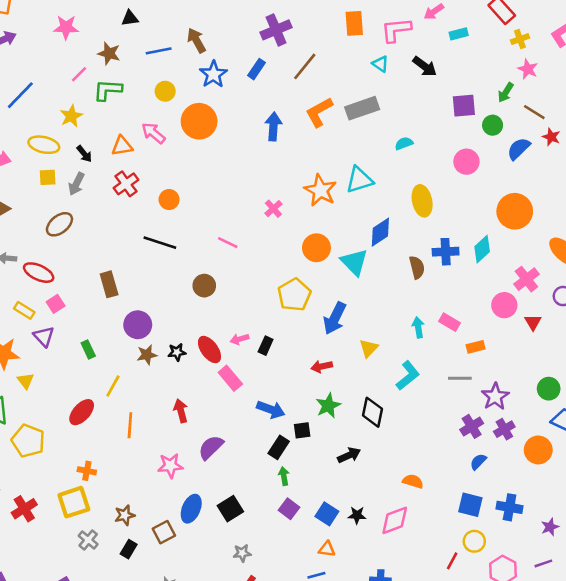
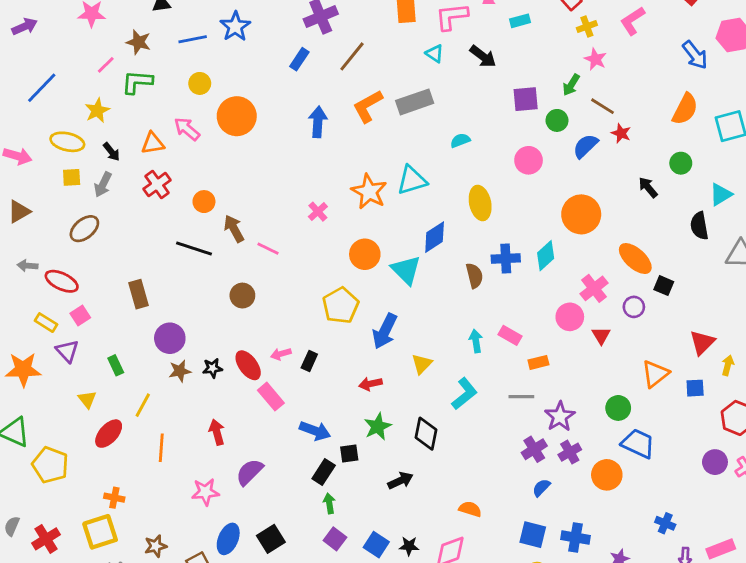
brown arrow: (196, 40) -> (234, 229), moved
blue star: (213, 74) -> (235, 26), moved
yellow triangle: (26, 381) -> (87, 399), moved

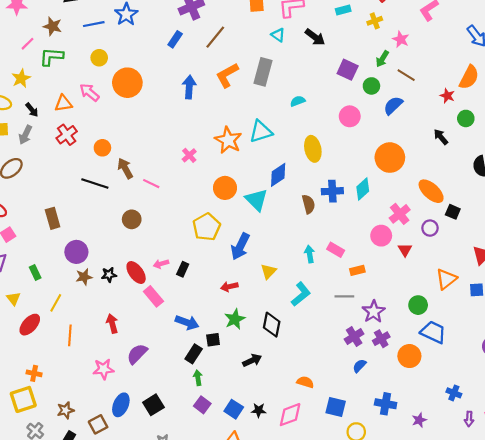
yellow cross: (587, 26) -> (375, 21), moved
purple square: (526, 99) -> (348, 70), turned 30
gray rectangle: (415, 102) -> (263, 72), turned -56
red star: (621, 133) -> (447, 96), moved
blue square: (533, 535) -> (336, 407), moved

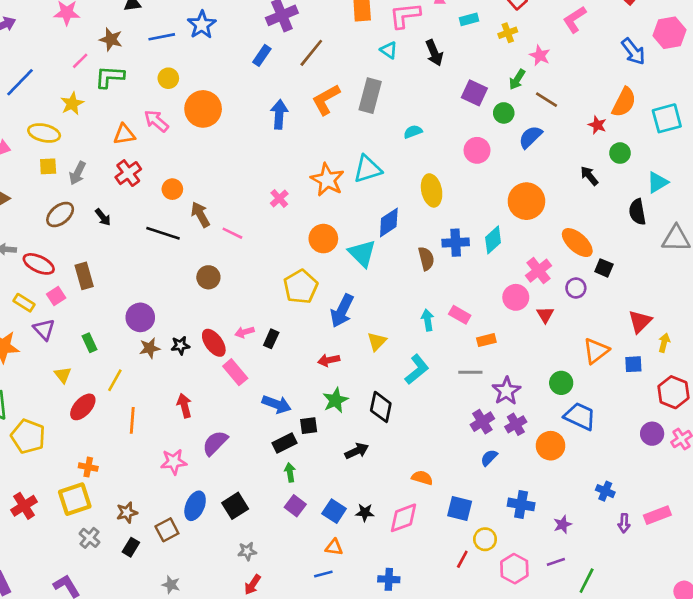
black arrow: (315, 37) -> (434, 53), turned 30
black arrow: (32, 110) -> (103, 217), moved
brown rectangle: (53, 218) -> (84, 276), moved
black rectangle: (194, 354) -> (285, 443), turned 30

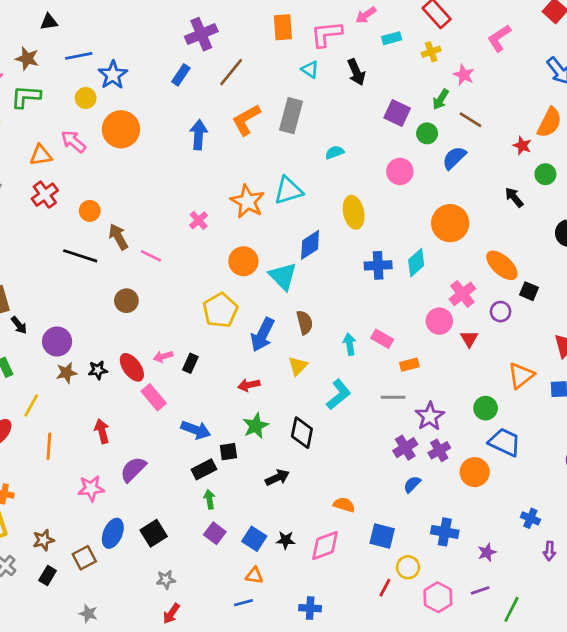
blue star: (202, 25) -> (113, 75), moved
black arrow: (103, 217) -> (19, 325), moved
brown semicircle: (426, 259) -> (305, 322), moved

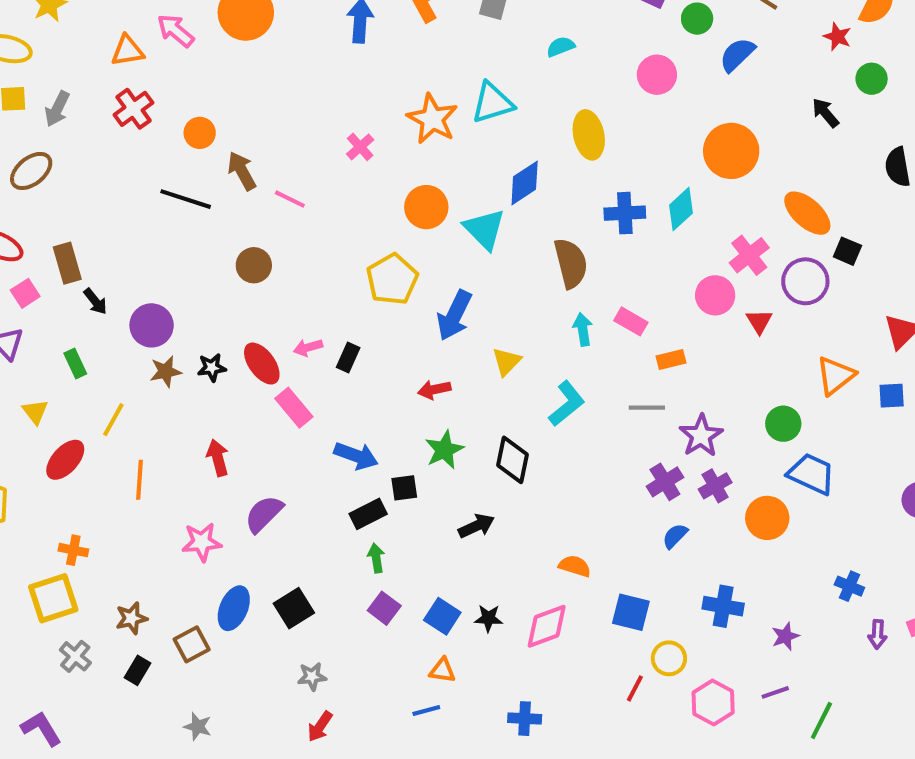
purple circle: (501, 312) -> (805, 281), size x1.5
brown semicircle: (305, 322) -> (571, 263), moved, size x1.4

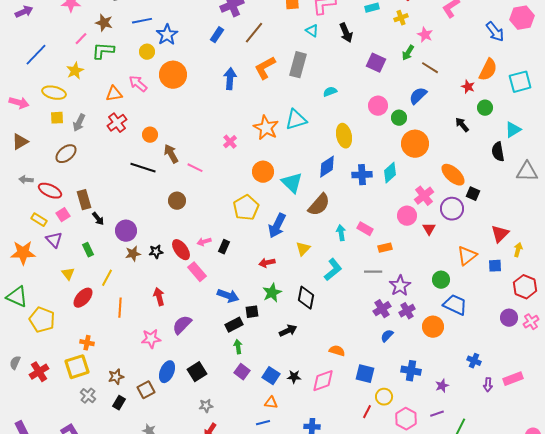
green circle: (697, 19) -> (399, 118), moved
blue diamond: (525, 183) -> (327, 167), moved
brown semicircle: (571, 263) -> (319, 205), moved, turned 55

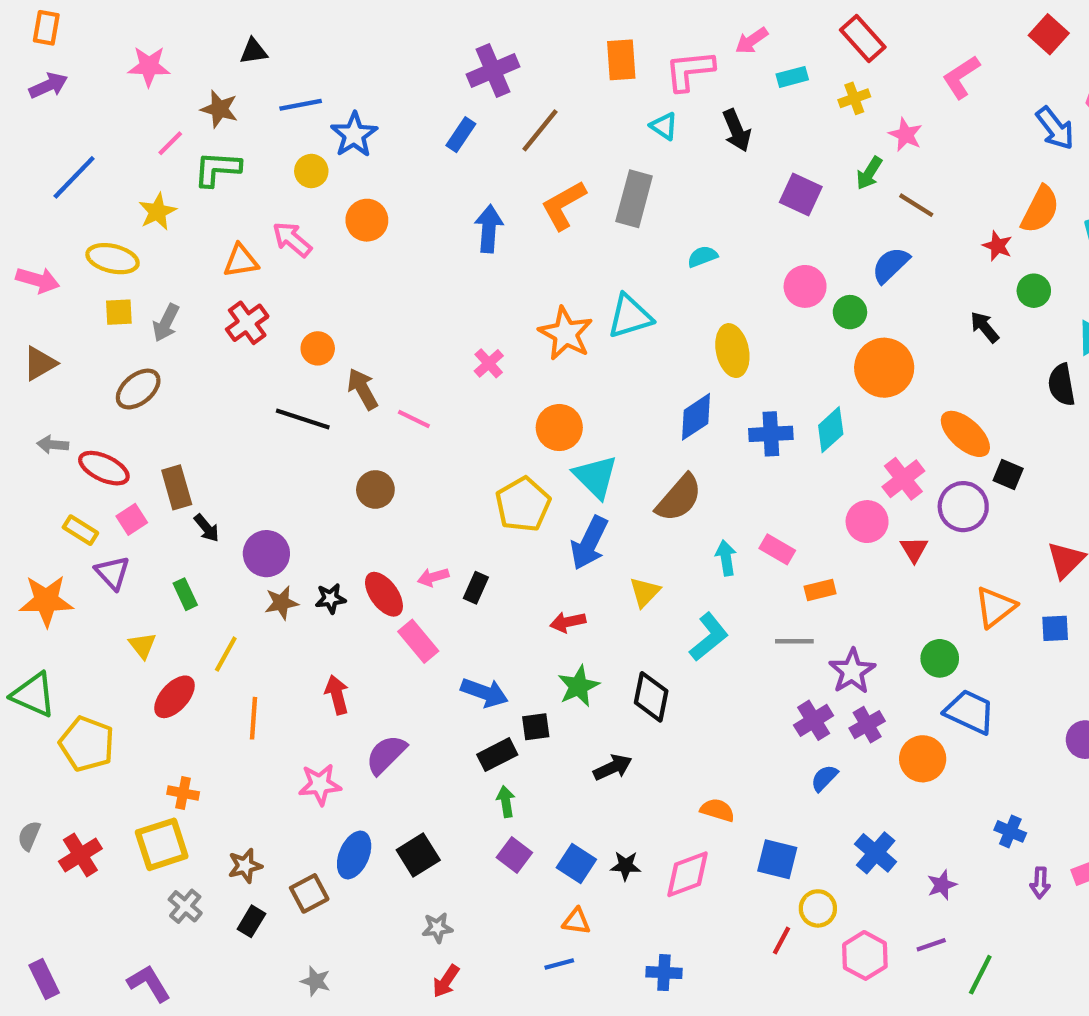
orange circle: (173, 75) -> (367, 220), size x0.7
cyan triangle: (292, 183) -> (596, 477), moved
blue cross: (411, 371) -> (876, 853), turned 30

